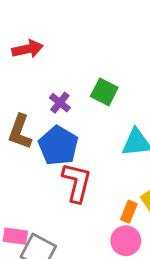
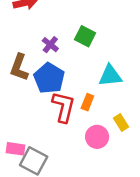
orange rectangle: (129, 212) -> (87, 102), moved
pink circle: (126, 241) -> (97, 137), moved

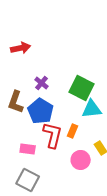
green square: (85, 36) -> (82, 88), moved, size x1.4
pink rectangle: (16, 149) -> (28, 149), moved

